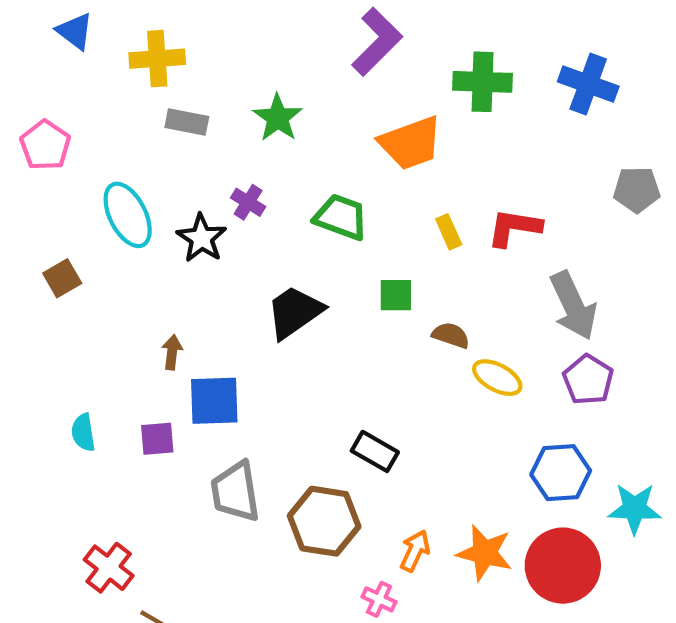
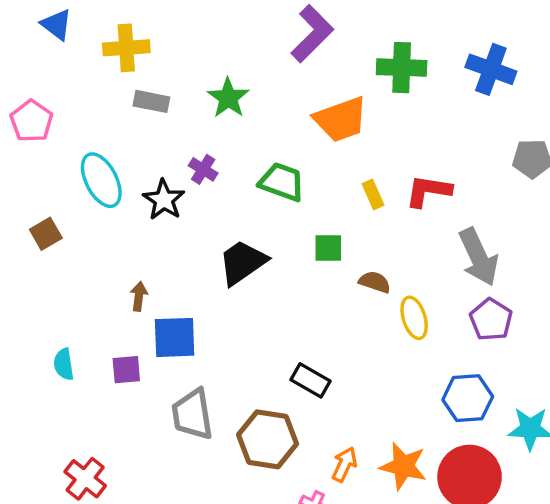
yellow ellipse: (497, 378) -> (414, 318), turned 45

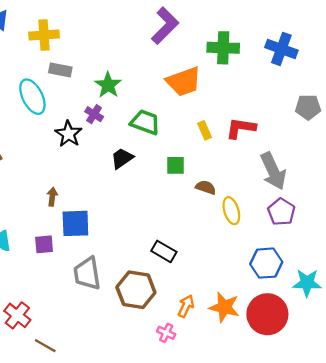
green star: (228, 98) -> (108, 85), moved
cyan ellipse: (101, 180) -> (32, 97), moved
black trapezoid: (242, 262) -> (122, 158), moved, size x0.7

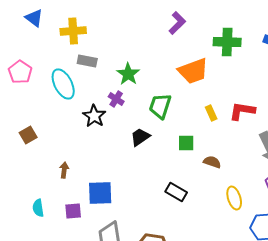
purple L-shape: (165, 26) -> (177, 23), size x0.7
green trapezoid: (145, 122) -> (160, 106), turned -92
brown arrow: (52, 197) -> (64, 170), moved
yellow ellipse: (231, 211) -> (234, 198), moved
black rectangle: (164, 251) -> (176, 192), moved

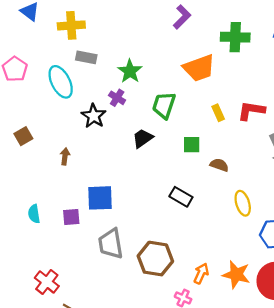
brown arrow: (64, 170) -> (65, 156), moved

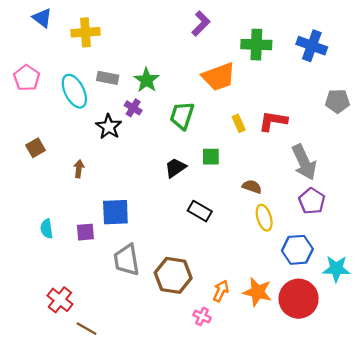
gray rectangle: (86, 57) -> (108, 78), moved
black trapezoid: (143, 138) -> (175, 168), moved
brown semicircle: (219, 165) -> (252, 187), moved

